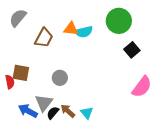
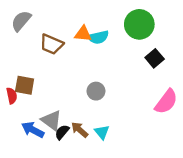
brown trapezoid: (44, 38) -> (52, 44), turned 85
gray circle: (60, 78) -> (96, 91), moved
gray triangle: (44, 103) -> (52, 120), turned -30

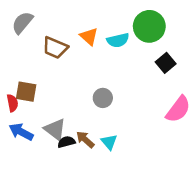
orange triangle: (83, 34) -> (89, 36), turned 36
cyan semicircle: (98, 37) -> (118, 40), moved
blue arrow: (33, 130) -> (21, 132), moved
black semicircle: (62, 132) -> (66, 142), turned 35

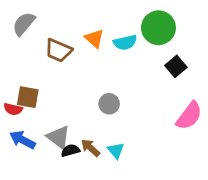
red semicircle: (12, 103) -> (13, 109), turned 114

